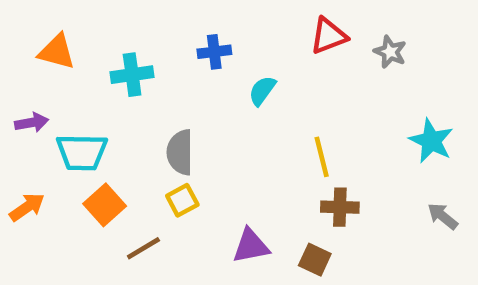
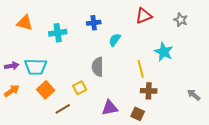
gray star: (390, 52) -> (181, 20), moved
purple arrow: (32, 123) -> (12, 66), moved
cyan star: (431, 141) -> (164, 52), moved
gray semicircle: (180, 152) -> (98, 67), moved

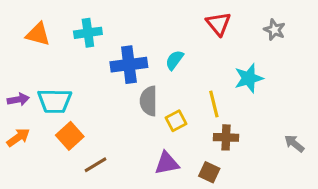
red triangle: (144, 16) -> (218, 24), turned -48
blue cross: (94, 23) -> (129, 65), moved, size x1.6
cyan cross: (58, 33) -> (88, 33), moved
cyan star: (164, 52) -> (249, 78), turned 30
yellow square: (80, 88) -> (176, 121), moved

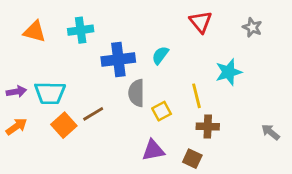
brown line: (96, 165) -> (93, 114), moved

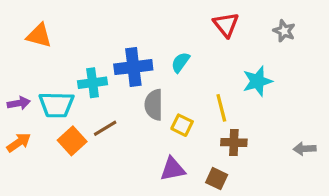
cyan cross: (81, 30) -> (93, 83), moved
yellow square: (162, 111) -> (182, 125), turned -36
gray arrow: (270, 132) -> (305, 149), turned -42

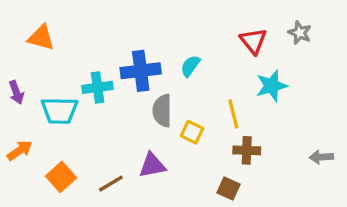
red triangle: (226, 25) -> (253, 41), moved
purple arrow: (19, 103) -> (16, 92), moved, turned 80
brown line: (105, 128) -> (111, 184), moved
orange square: (72, 141) -> (61, 177), moved
purple triangle: (173, 169) -> (152, 165), moved

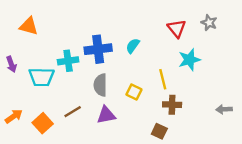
gray semicircle: (162, 111) -> (100, 85), moved
orange arrow: (20, 150) -> (14, 116), moved
brown line: (111, 184) -> (73, 112), moved

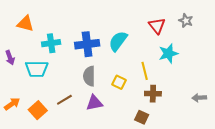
cyan semicircle: (133, 46) -> (118, 41), size x1.5
cyan cross: (68, 61) -> (51, 43), moved

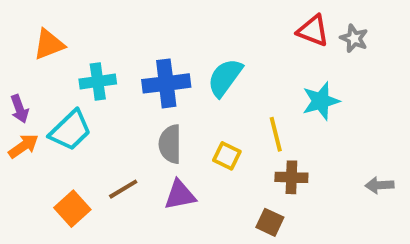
orange triangle: (25, 24) -> (49, 44), turned -36
red triangle: (157, 26) -> (313, 31), moved, turned -30
cyan trapezoid: (37, 69) -> (70, 130), turned -45
orange arrow: (12, 104) -> (23, 146), moved

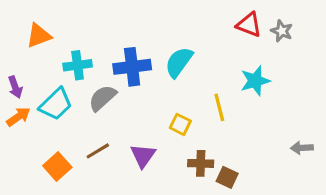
gray semicircle: (170, 144) -> (102, 98), moved, turned 48
brown cross: (291, 177) -> (201, 163), moved
purple triangle: (180, 195) -> (143, 156), turned -44
brown square: (270, 222) -> (227, 177), moved

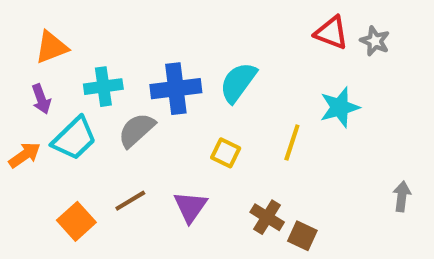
purple arrow: (15, 87) -> (41, 99), moved
yellow line: (219, 107) -> (292, 143), turned 32
yellow square: (180, 124) -> (226, 153), moved
gray arrow: (302, 148) -> (402, 196), turned 100
brown cross: (201, 163) -> (267, 217), turned 30

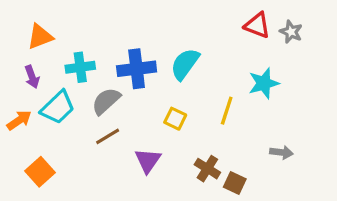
gray arrow: (402, 196) -> (281, 152), moved, turned 90
brown line: (130, 201) -> (108, 136), moved
orange square: (76, 221) -> (40, 172), moved

